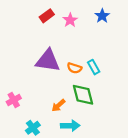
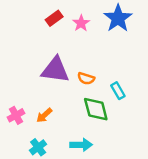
blue star: (102, 16) -> (118, 18), size x1.6
cyan rectangle: (94, 67) -> (118, 91), moved
orange arrow: (58, 105) -> (44, 115), moved

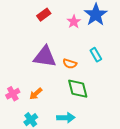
pink star: (81, 23) -> (74, 22), moved
cyan rectangle: (118, 91) -> (96, 55), moved

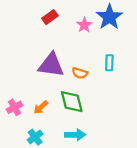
cyan rectangle: (96, 55) -> (109, 63), turned 32
green diamond: (78, 89) -> (72, 102), moved

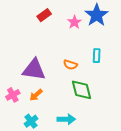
purple triangle: (51, 65) -> (34, 70), moved
green diamond: (72, 102) -> (81, 90), moved

